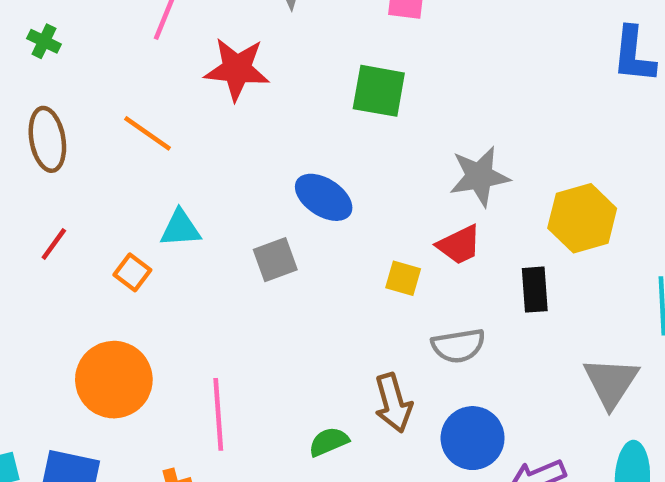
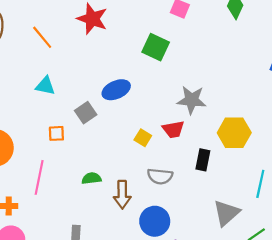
blue ellipse: (324, 197) -> (116, 90), turned -72
gray square: (275, 260) -> (86, 113), turned -30
orange square: (132, 272) -> (56, 133), moved, turned 35
green semicircle: (329, 442) -> (91, 178), moved

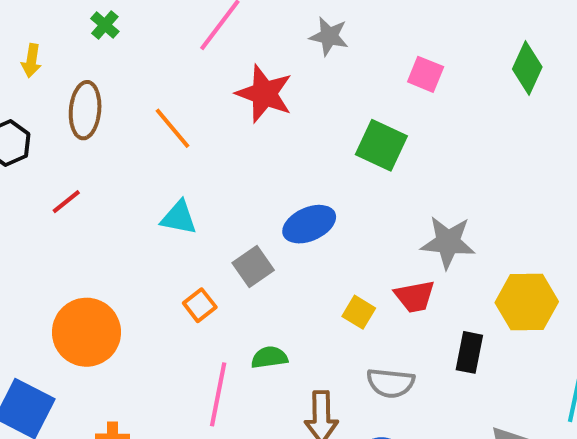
orange square: (56, 133) -> (200, 305), turned -35
pink line: (39, 177) -> (218, 394), moved
green semicircle: (91, 178) -> (269, 357), moved

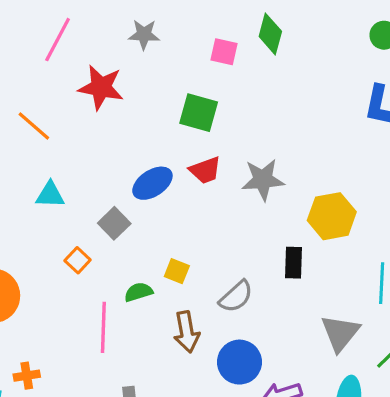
green diamond: (527, 68) -> (270, 34), moved
red trapezoid: (415, 296) -> (205, 170), moved
yellow square: (359, 312) -> (177, 271), moved
gray semicircle: (391, 383) -> (236, 297), turned -39

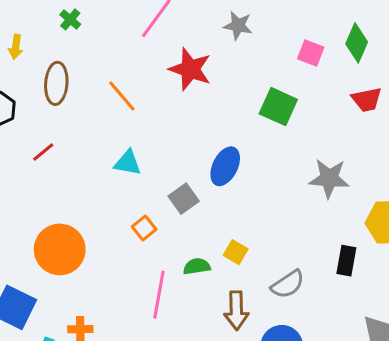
red trapezoid: (205, 170) -> (367, 100), moved
blue ellipse: (152, 183) -> (225, 166), turned -39

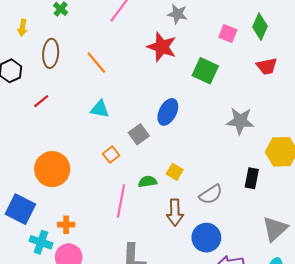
red star: (190, 69) -> (162, 47), moved

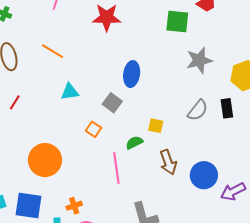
green square: (205, 71) -> (177, 21), moved
gray semicircle: (211, 194) -> (198, 110), moved

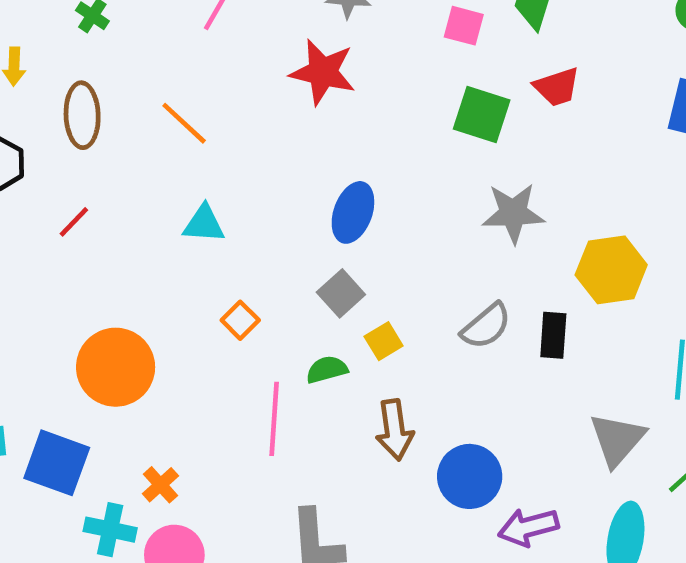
gray square: (112, 103) -> (341, 293), moved
yellow square: (156, 126) -> (384, 341), turned 35
orange cross: (74, 206) -> (160, 485), turned -35

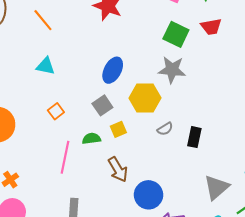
gray star: (513, 213) -> (172, 70), moved
yellow hexagon: (611, 270) -> (145, 98), moved
gray semicircle: (486, 326) -> (165, 129), size x0.7
brown arrow: (395, 430) -> (118, 169), turned -30

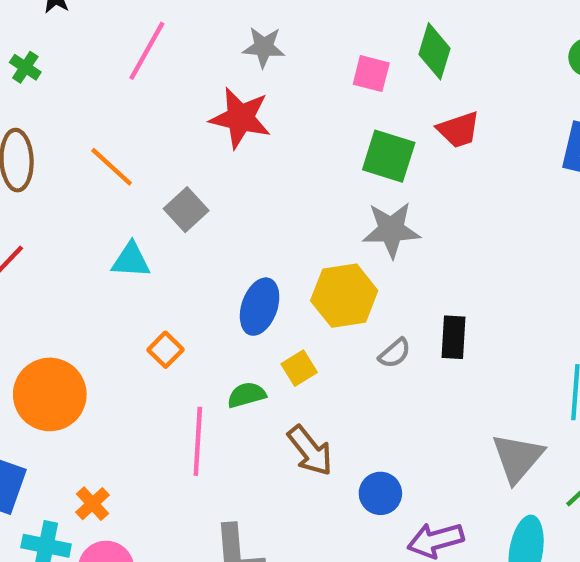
blue ellipse: (113, 70) -> (260, 307), moved
gray square: (102, 105) -> (186, 210), moved
black rectangle: (194, 137) -> (453, 337), moved
blue circle: (149, 195) -> (380, 493), size x0.7

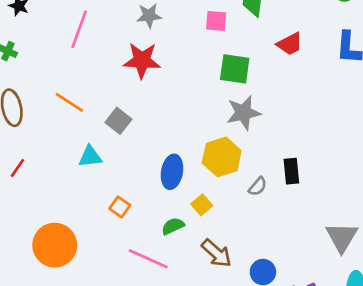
red trapezoid: (459, 130) -> (290, 44), moved
pink line: (198, 441) -> (148, 259), turned -60

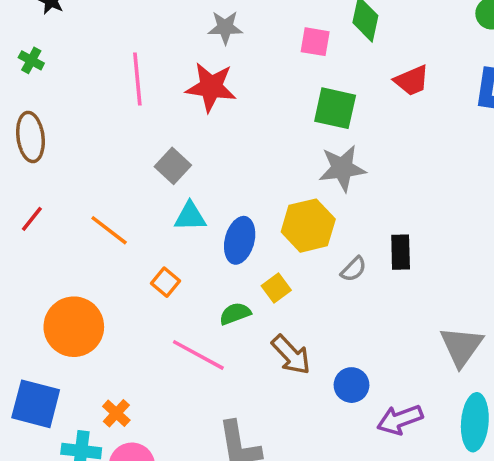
pink line: (79, 29) -> (137, 79), moved, turned -30
orange line: (69, 102) -> (109, 230), moved
cyan triangle: (90, 157) -> (190, 217), moved

